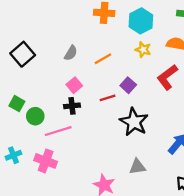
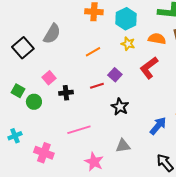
gray semicircle: (71, 53) -> (52, 34), moved, size x1.5
pink square: (74, 85) -> (49, 78), moved
black star: (134, 122) -> (120, 107), size x0.7
pink line: (58, 131) -> (79, 130), moved
pink cross: (46, 161) -> (44, 153), moved

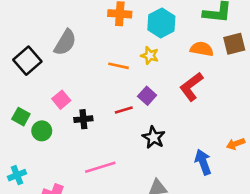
yellow star: (128, 44) -> (150, 55), moved
orange line: (93, 52) -> (118, 66), turned 42
blue arrow: (158, 126) -> (203, 162), turned -60

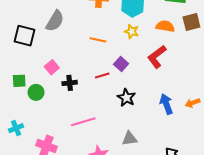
yellow star: (150, 55) -> (132, 31), moved
black square: (27, 61) -> (24, 36), turned -35
green square: (21, 117) -> (19, 81), turned -32
blue arrow: (203, 162) -> (166, 104), moved

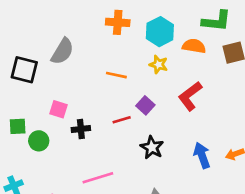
orange semicircle: (165, 26) -> (194, 46), moved
pink square: (52, 67) -> (58, 109), turned -32

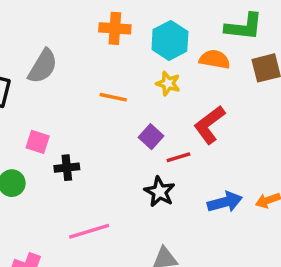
red line: (122, 120) -> (178, 157), moved
blue arrow: (202, 155) -> (225, 202), turned 95

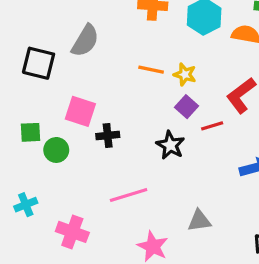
yellow star: (168, 83) -> (185, 74), moved
pink square: (38, 142) -> (80, 111), size x1.4
black star: (160, 192) -> (170, 145), moved

